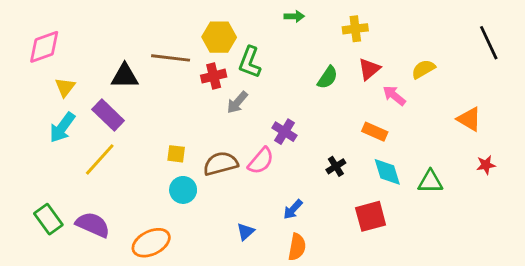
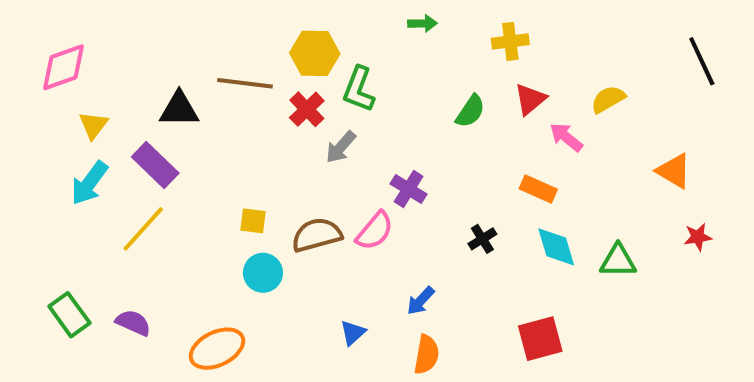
red cross: (214, 76) -> (307, 109), turned -30
red square: (371, 216) -> (540, 339), moved
purple semicircle: (93, 225) -> (133, 323), size x0.7

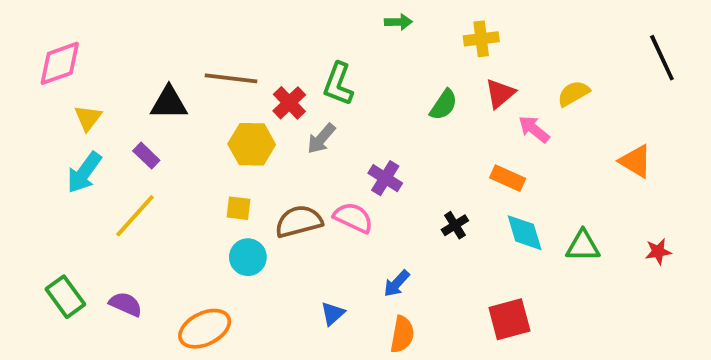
yellow hexagon: (315, 53) -> (252, 144), moved
purple rectangle: (155, 165) -> (146, 156), size x0.6
pink semicircle: (375, 231) -> (353, 218), turned -105
red star: (698, 237) -> (658, 252), moved

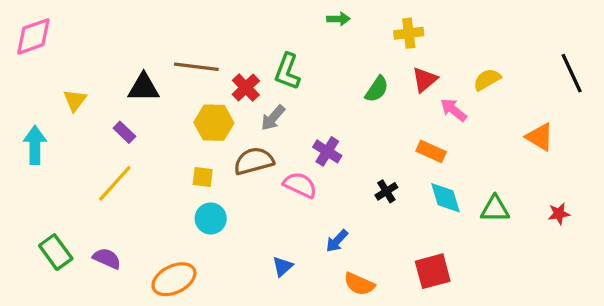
black line: (662, 58) -> (572, 73), moved
pink diamond: (60, 63) -> (33, 36), moved
cyan arrow: (84, 172) -> (35, 145), moved, turned 144
brown semicircle: (299, 221) -> (254, 161), moved
orange semicircle: (402, 334) -> (359, 284), moved, turned 104

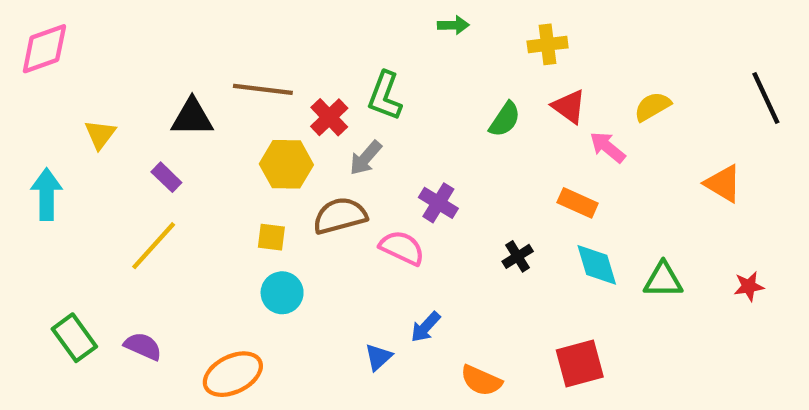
red triangle: (425, 80) -> (569, 107), turned -44
blue arrow: (337, 241) -> (426, 327), moved

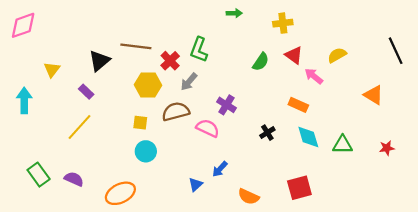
black triangle: (192, 117) -> (99, 61), turned -40

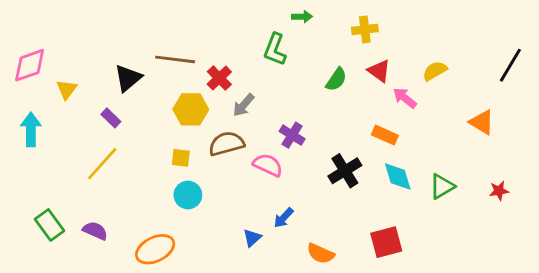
pink diamond: (23, 25) -> (30, 65), moved
green L-shape: (199, 50) -> (275, 49), moved
black line: (396, 51) -> (510, 65), turned 56
black cross: (267, 133) -> (345, 171), size x1.6
green triangle: (343, 145) -> (442, 186), turned -30

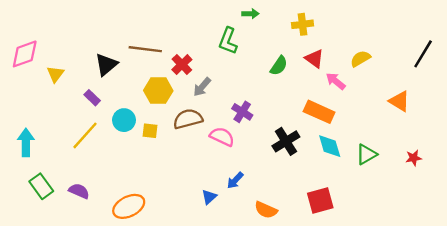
cyan arrow: (31, 129) -> (26, 143), moved
orange rectangle: (385, 135) -> (319, 112), size x1.4
cyan circle: (188, 195) -> (124, 120), moved

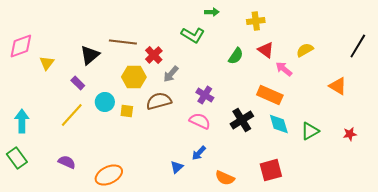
green L-shape: (228, 41) -> (193, 35), turned -80
pink semicircle: (222, 137) -> (200, 121), moved
green rectangle: (41, 186) -> (17, 158), moved

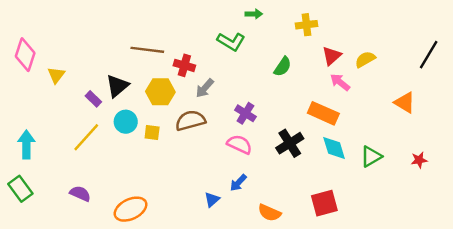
pink diamond: (21, 46) -> (25, 55), turned -52
red triangle: (266, 50) -> (332, 56), moved, turned 42
black triangle: (90, 55) -> (117, 86), moved
red cross: (154, 55) -> (184, 65), turned -30

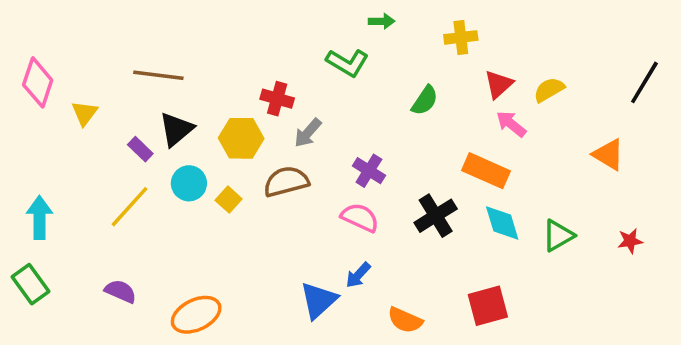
brown line: (147, 50) -> (158, 75), moved
yellow square: (152, 132) -> (229, 200), turned 35
blue triangle: (212, 200) -> (319, 300), size x1.6

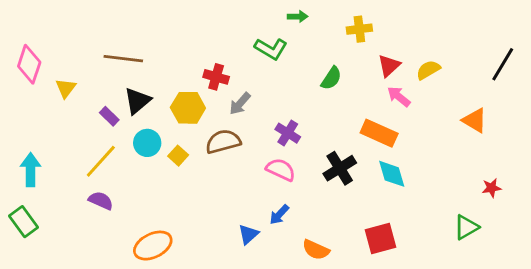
green triangle: (558, 236) -> (466, 227), moved
purple semicircle: (121, 291) -> (101, 201), moved
blue triangle: (319, 300) -> (248, 234), size x0.7

